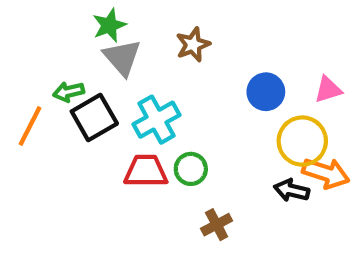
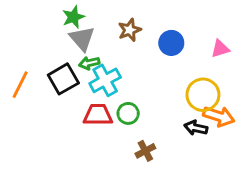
pink triangle: (328, 90) -> (220, 49), moved
green arrow: (69, 92) -> (89, 63), moved
blue circle: (266, 92) -> (171, 43), moved

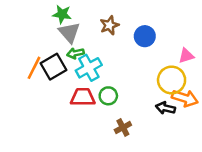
green star: (73, 17) -> (62, 14), turned 30
pink triangle: (220, 49) -> (186, 56), moved
orange line: (20, 85) -> (34, 68), moved

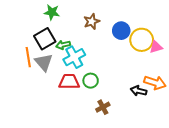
gray triangle: (69, 33) -> (44, 62), moved
black square: (53, 67) -> (45, 39), moved
orange line: (34, 68) -> (28, 57), turned -36
yellow circle: (172, 80) -> (142, 40), moved

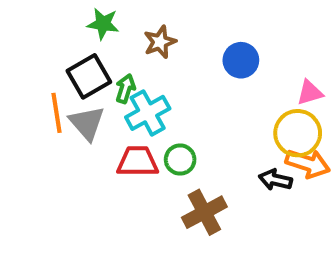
brown star: (92, 21) -> (160, 42), moved
yellow circle: (142, 40) -> (298, 133), moved
green arrow: (63, 45) -> (125, 89), turned 120
brown cross: (103, 107) -> (204, 212), size x1.5

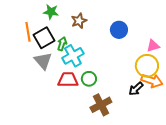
orange line: (56, 113) -> (28, 32), moved
black arrow: (275, 180) -> (136, 89), turned -56

